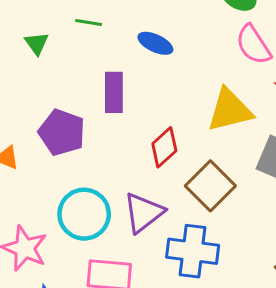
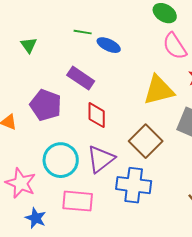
green line: (89, 23) -> (83, 32), moved
purple rectangle: (114, 92) -> (81, 78), turned -56
red diamond: (164, 147) -> (97, 115), moved, turned -48

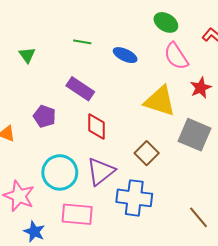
blue ellipse: (109, 45) -> (125, 55), moved
yellow triangle: (159, 90) -> (160, 101), turned 32
purple pentagon: (46, 105) -> (45, 116), size x0.7
brown square: (146, 141) -> (147, 153), size x0.7

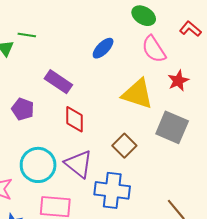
green line: (82, 42) -> (27, 35), moved
blue ellipse: (125, 55) -> (103, 48), turned -70
purple triangle: (101, 171) -> (79, 164), turned -44

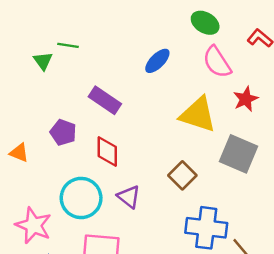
red diamond: (75, 119) -> (107, 152), moved
purple triangle: (79, 164) -> (129, 197), size x0.7
blue cross: (112, 190) -> (206, 228), moved

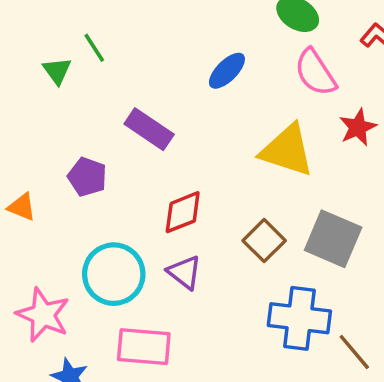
green line: (68, 45) -> (94, 48), turned 48
red diamond: (107, 152) -> (183, 212), moved, turned 68
gray square: (238, 154) -> (333, 239), moved

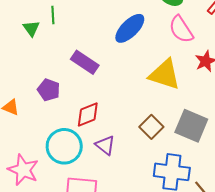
green line: (94, 48) -> (53, 15), turned 30
blue ellipse: (227, 71) -> (130, 28), size x1.4
red diamond: (183, 212) -> (88, 115), moved

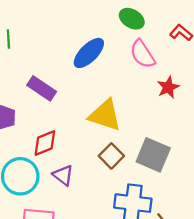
yellow triangle: (165, 75) -> (105, 115), moved

